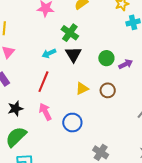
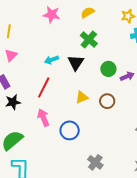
green cross: (70, 33) -> (89, 39), moved
black star: (15, 109) -> (13, 102), moved

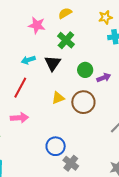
pink star: (52, 15) -> (37, 25), moved
brown circle: (107, 101) -> (83, 102), size x1.5
pink arrow: (43, 118) -> (19, 118), turned 108
blue circle: (70, 130) -> (56, 146), moved

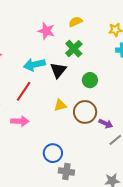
cyan arrow: (28, 60) -> (34, 65), size x1.5
purple arrow: (104, 78) -> (106, 124), moved, turned 40
gray cross: (71, 163) -> (66, 171), turned -35

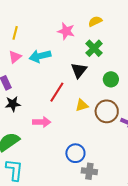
cyan arrow: (34, 65) -> (40, 56), moved
red line: (24, 91) -> (57, 92), moved

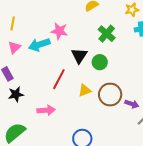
pink star: (66, 31) -> (59, 31), moved
green cross: (94, 48) -> (107, 34), moved
green circle: (111, 79) -> (100, 62), moved

